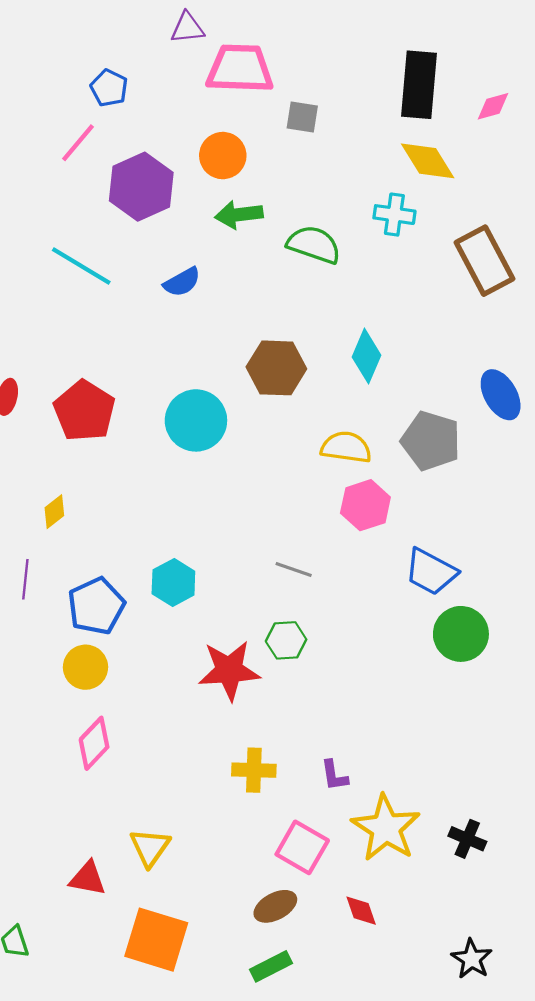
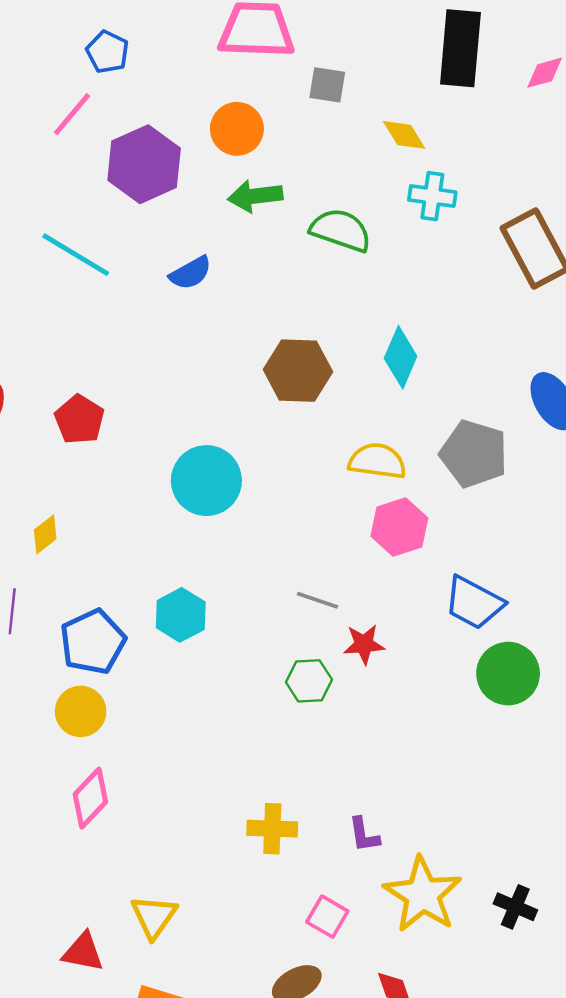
yellow diamond: (428, 161) -> (404, 135), moved, size x0.7
red pentagon: (84, 411) -> (79, 420), size x0.7
cyan circle: (196, 420) -> (206, 481), moved
red star: (229, 670) -> (364, 644), moved, size x0.6
pink square: (302, 847) -> (327, 917), size x0.7

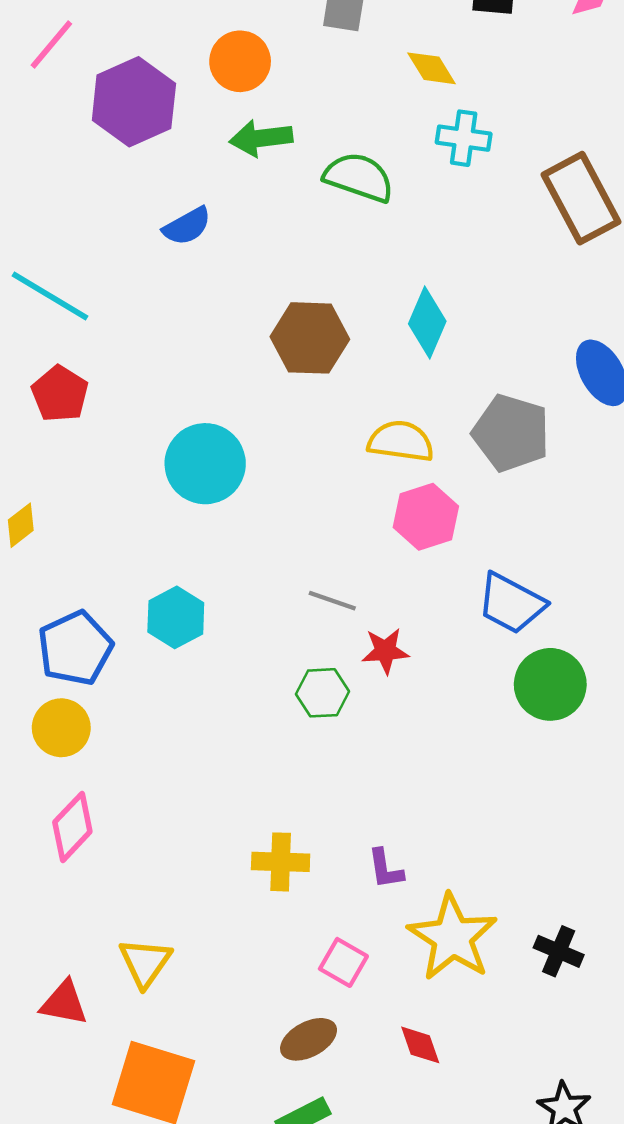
cyan line: (76, 255) -> (50, 296), moved

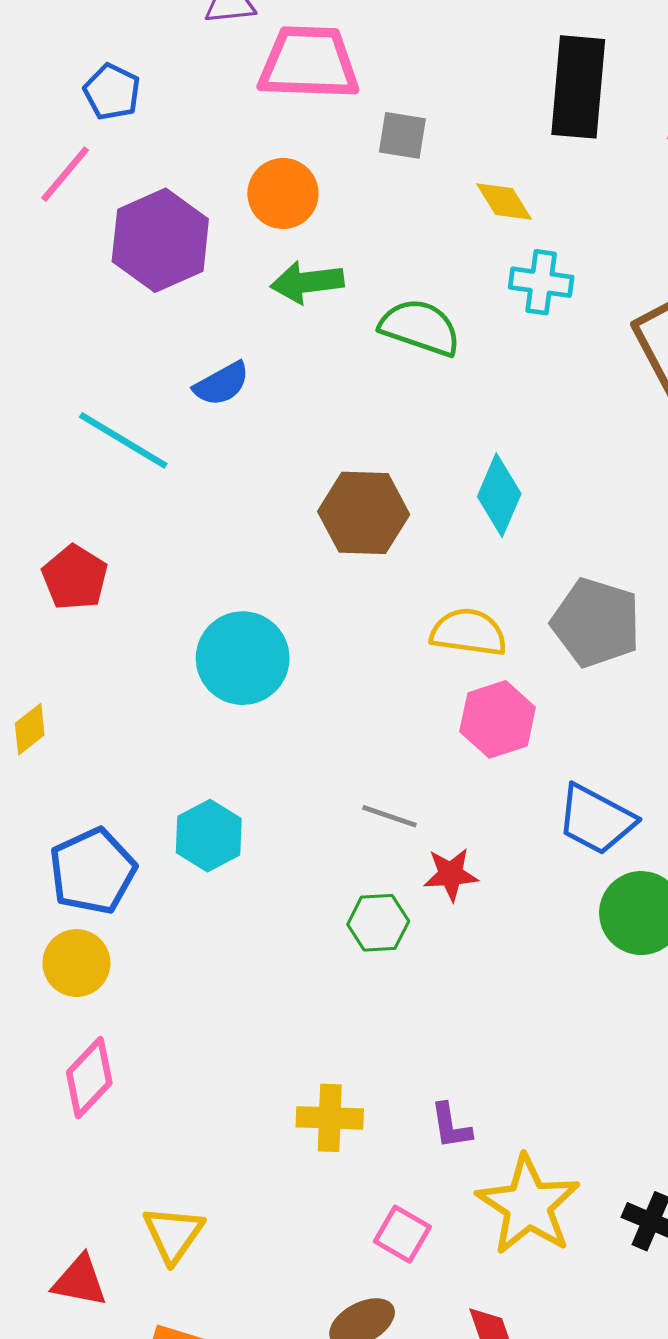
cyan line: (50, 296) -> (123, 440), moved

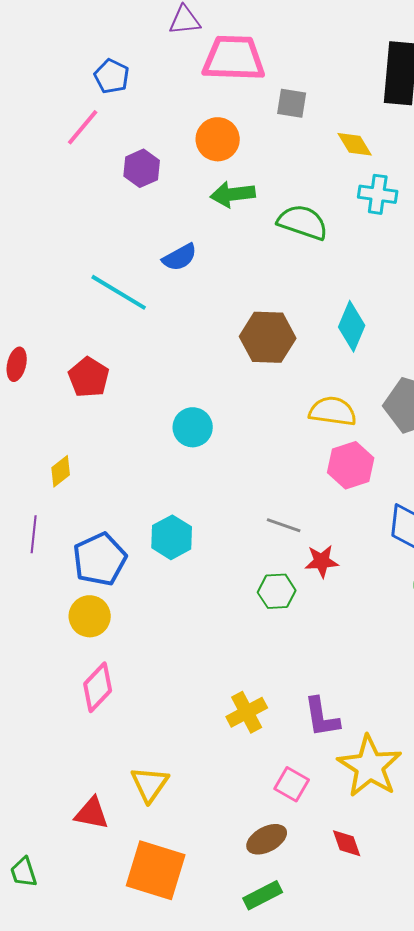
purple hexagon: (160, 240) -> (142, 168), size x0.6
cyan circle: (243, 658) -> (193, 427), size x0.7
yellow cross: (330, 1118) -> (247, 712), turned -30
purple L-shape: (451, 1126) -> (322, 717), size x1.4

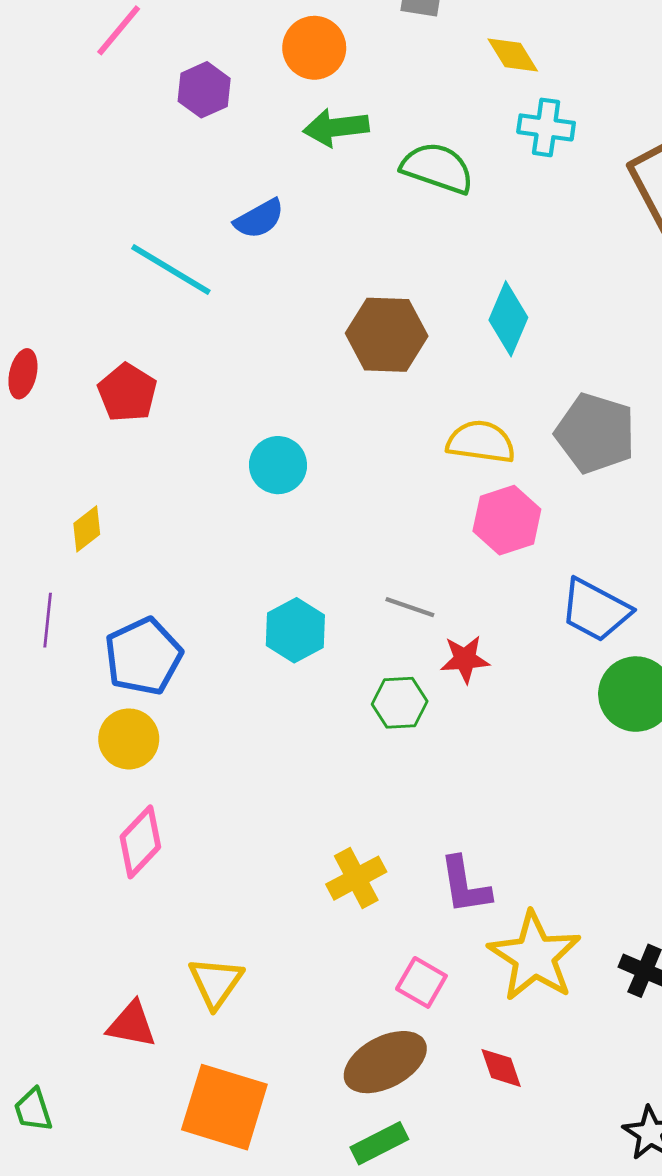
cyan hexagon: (172, 537) -> (295, 630), moved
brown ellipse: (267, 839) -> (385, 1062), size x1.4

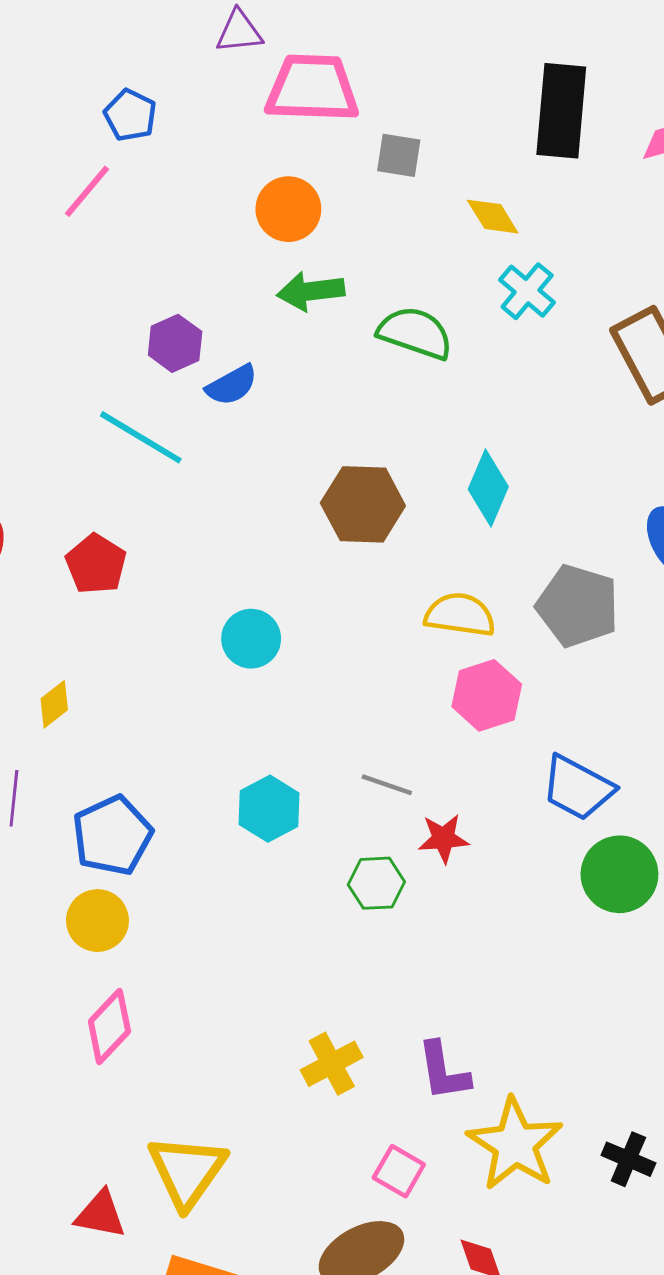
purple hexagon: (204, 90) -> (175, 343), moved
cyan cross: (546, 127) -> (527, 291), turned 32
yellow triangle: (216, 982) -> (187, 1171), size x1.4

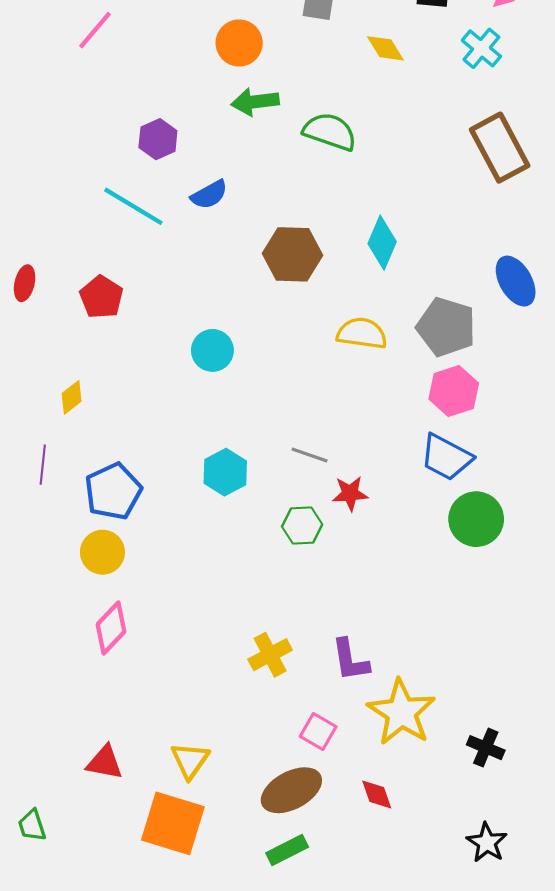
cyan cross: (527, 291) -> (481, 48), moved
blue semicircle: (232, 385) -> (209, 195), moved
pink hexagon: (487, 695) -> (454, 391), moved
black cross: (628, 1159) -> (486, 748), moved
yellow triangle: (187, 1171) -> (190, 760), moved, size x0.7

